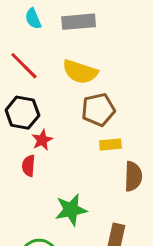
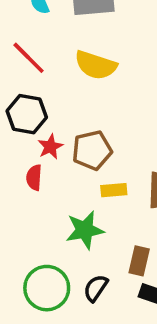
brown pentagon: (98, 110) -> (92, 150), moved
yellow rectangle: (110, 145) -> (114, 190), moved

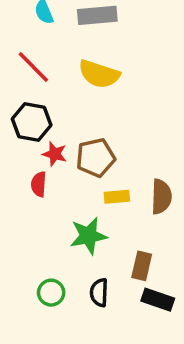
red star: (50, 147) -> (55, 154), turned -30
green circle: (47, 288) -> (51, 293), size x0.6
black semicircle: (96, 288) -> (99, 293), turned -32

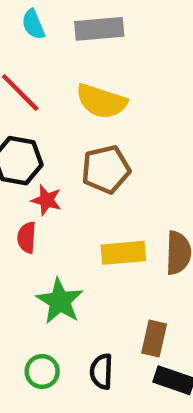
brown pentagon: (96, 158) -> (106, 169), moved
yellow rectangle: (117, 197) -> (123, 253), size x1.4
green star: (88, 236) -> (60, 301), moved, turned -30

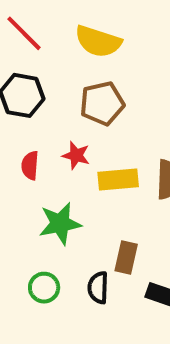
red star: (47, 200) -> (76, 155), moved
green star: (60, 301) -> (60, 224), turned 30
brown rectangle: (154, 339) -> (126, 258), moved

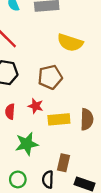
yellow semicircle: (98, 41) -> (70, 43), moved

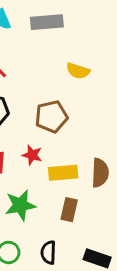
yellow semicircle: (70, 43) -> (78, 71), size x0.7
brown rectangle: (63, 163) -> (69, 210), moved

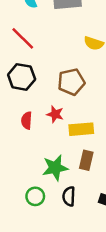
green star: (20, 205) -> (55, 168), moved

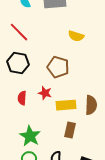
brown pentagon: (71, 82) -> (58, 67), turned 30
green star: (55, 168) -> (30, 136), moved, turned -30

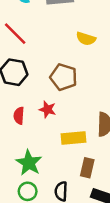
yellow rectangle: (66, 105) -> (74, 138), moved
brown rectangle: (70, 130) -> (87, 168), moved

